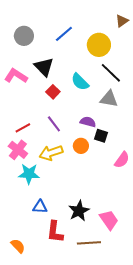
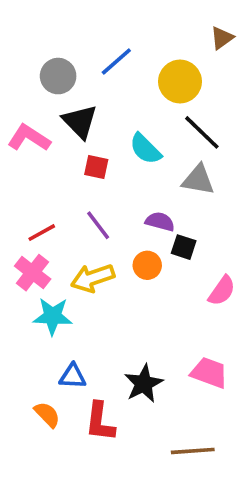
gray circle: (24, 36) -> (58, 76), moved
red square: (53, 92) -> (96, 167), turned -32
pink trapezoid: (109, 220) -> (209, 373), moved, turned -35
brown line: (89, 243) -> (193, 451), moved
orange semicircle: (18, 246) -> (47, 415), moved

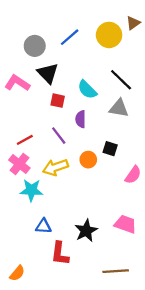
yellow circle: (180, 81) -> (109, 35), moved
purple semicircle: (160, 222) -> (81, 119), moved, turned -105
orange semicircle: (47, 415) -> (17, 273), moved, turned 84

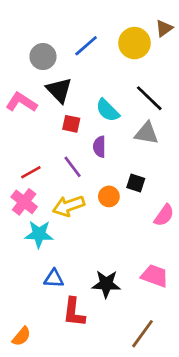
black star: (86, 231) -> (106, 284), turned 30
brown line: (116, 271) -> (143, 334), turned -50

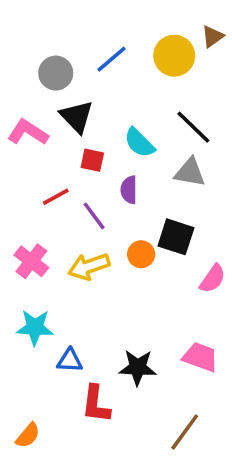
red line: (31, 172) -> (56, 197), moved
black square: (136, 183) -> (176, 237), size x1.5
cyan star: (39, 234) -> (35, 327), moved

